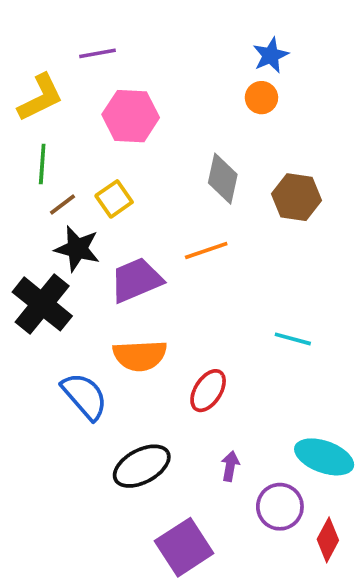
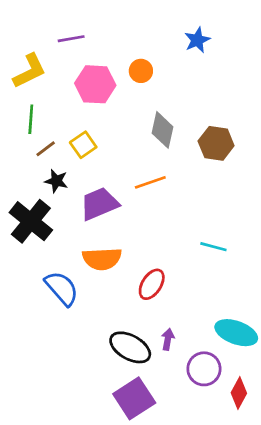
orange circle: (261, 98) -> (141, 71), moved
black star: (77, 249) -> (56, 181), size x0.7
black ellipse: (142, 466) -> (130, 347), moved, turned 57

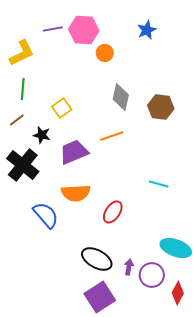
pink hexagon: (95, 84) -> (84, 30), moved
brown line: (46, 149) -> (17, 120), moved
purple arrow: (168, 339) -> (129, 267), moved

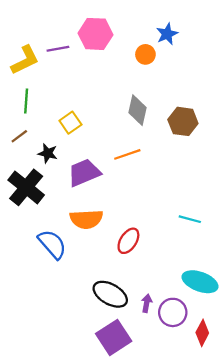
purple line: (53, 29) -> (58, 49), moved
orange circle: (105, 53) -> (145, 54), moved
cyan line: (159, 184) -> (190, 219), moved

